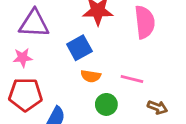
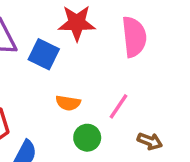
blue square: (79, 48) -> (44, 54), moved, turned -35
pink line: (132, 79) -> (118, 106), turned -70

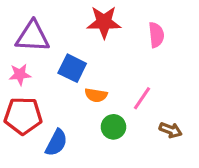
pink semicircle: (134, 37) -> (156, 35), size x0.7
blue square: (44, 54) -> (72, 68), moved

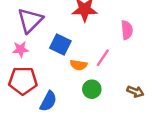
pink semicircle: (156, 35) -> (127, 30), moved
purple triangle: (33, 36) -> (30, 20), turned -48
pink line: (142, 98) -> (103, 58), moved

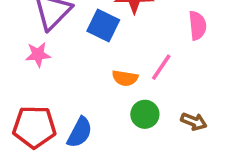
blue square: (60, 44) -> (103, 26), moved
red pentagon: (23, 81) -> (34, 127), moved
brown arrow: (135, 92) -> (194, 122), moved

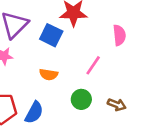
orange semicircle: (125, 78) -> (49, 74), moved

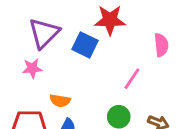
orange semicircle: (49, 74) -> (60, 101), moved

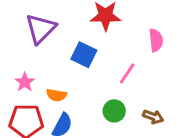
blue square: (85, 45) -> (84, 55), moved
pink star: (32, 68) -> (25, 82), moved, turned -30

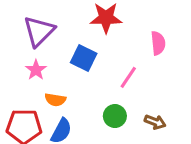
pink star: (25, 82) -> (36, 70), moved

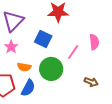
pink semicircle: (158, 43) -> (94, 42), moved
green circle: (115, 116) -> (51, 69), moved, size x1.5

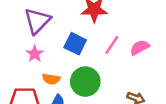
pink semicircle: (94, 42) -> (140, 47), turned -112
pink line: (73, 52) -> (112, 45), moved

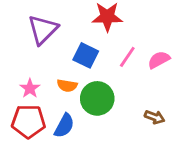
pink star: (35, 54) -> (30, 88), moved
orange semicircle: (51, 79) -> (67, 86), moved

